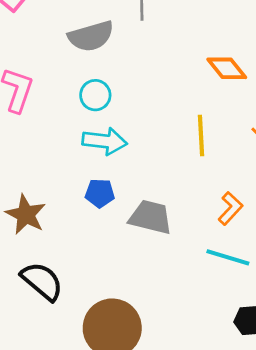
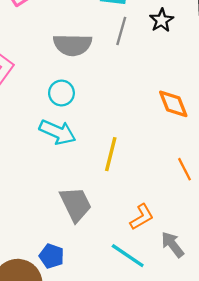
yellow line: (201, 136) -> (111, 154), moved
blue pentagon: (100, 193) -> (52, 256), moved
gray trapezoid: (151, 217) -> (76, 204), turned 33

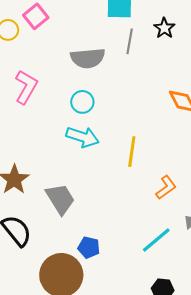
gray trapezoid: (76, 204) -> (60, 199), moved
orange L-shape: (142, 217) -> (166, 187), moved
cyan line: (128, 256) -> (156, 240), turned -68

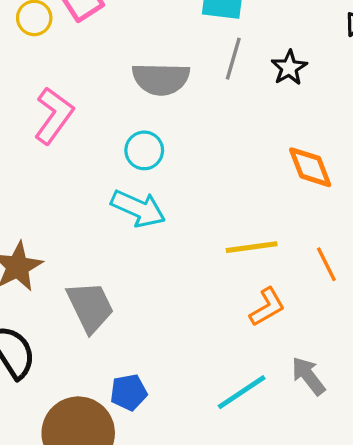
black star: (164, 28) -> (289, 68), moved
yellow line: (132, 152) -> (252, 247), moved, turned 68
blue pentagon: (89, 247) -> (129, 392), turned -30

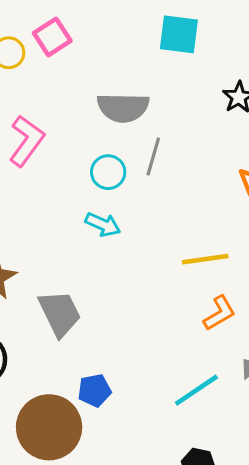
gray line: (233, 59) -> (153, 157), moved
cyan arrow: (138, 208) -> (103, 224), size x0.7

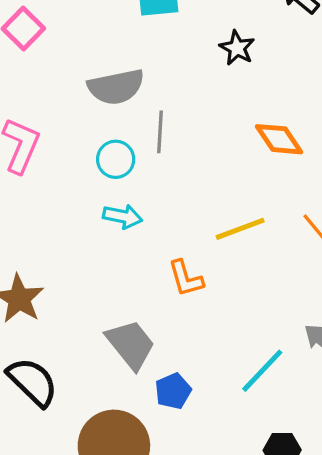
gray trapezoid: (60, 313) -> (131, 344), moved
orange L-shape: (219, 313) -> (186, 278), moved, turned 117
blue pentagon: (94, 390) -> (173, 391), moved

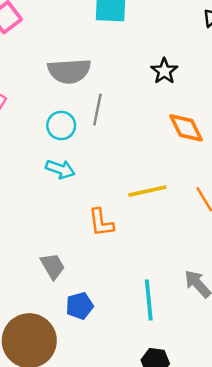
black star: (237, 48) -> (164, 71), moved
gray trapezoid: (131, 344) -> (53, 266), size x0.7
cyan line: (262, 371) -> (149, 300), turned -57

